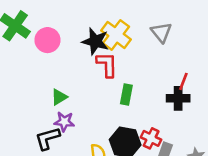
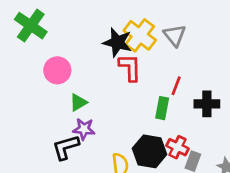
gray triangle: (161, 32) -> (175, 35), moved
pink circle: (47, 40) -> (57, 70), moved
red line: (183, 81) -> (176, 86), moved
green rectangle: (126, 94) -> (162, 108), moved

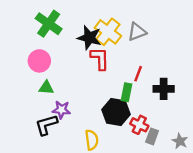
green cross: (31, 26) -> (49, 24), moved
gray triangle: (175, 35) -> (137, 32), turned 48
green triangle: (78, 102) -> (46, 88), moved, turned 35
black hexagon: (150, 151) -> (116, 112), moved

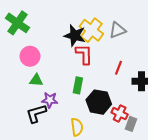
green cross: (49, 24) -> (17, 23), moved
green rectangle: (126, 92) -> (78, 85), moved

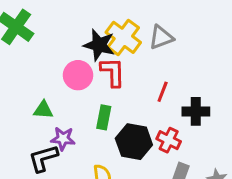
pink circle: (30, 56) -> (78, 75), moved
red cross: (120, 114) -> (169, 140), moved

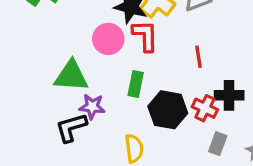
red line: (163, 92) -> (198, 57), turned -30
green triangle: (43, 110) -> (71, 76), size x1.6
black cross: (196, 111) -> (229, 95), moved

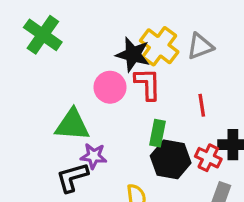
green rectangle: (136, 84) -> (158, 133), moved

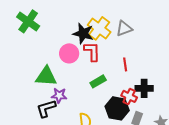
green rectangle: (158, 133) -> (98, 81), turned 49
black hexagon: (171, 159) -> (117, 108), moved

